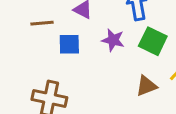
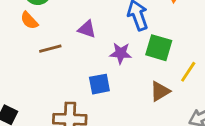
blue square: (69, 44) -> (99, 84), moved

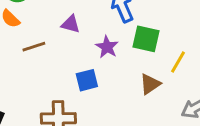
purple star: (121, 53) -> (107, 47), turned 30

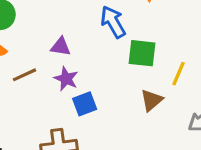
purple star: (107, 47) -> (66, 79), moved

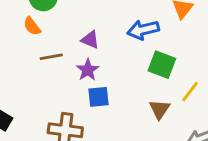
blue arrow: (113, 22) -> (143, 30), turned -88
brown triangle: (152, 100) -> (160, 109), turned -30

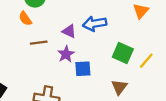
blue arrow: (143, 30) -> (95, 24), moved
yellow line: (190, 92) -> (146, 61), moved
blue square: (98, 97) -> (83, 69), moved

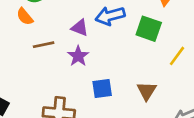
green square: (123, 53) -> (149, 29), moved
blue square: (83, 69) -> (102, 88), moved

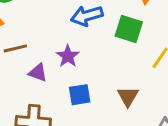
purple triangle: (80, 28) -> (38, 73), moved
purple star: (78, 56) -> (68, 56), moved

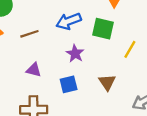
brown line: (15, 48) -> (29, 34), moved
purple star: (68, 56) -> (75, 54), moved

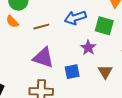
purple star: (75, 54) -> (88, 48), moved
purple triangle: (34, 70) -> (43, 58), size x1.6

